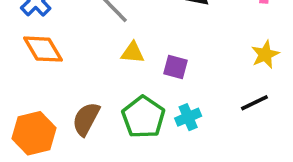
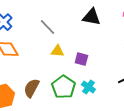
cyan cross: (188, 117) -> (88, 87), turned -32

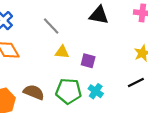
green pentagon: (63, 87) -> (69, 91), turned -30
brown semicircle: (31, 88) -> (34, 92), turned 84

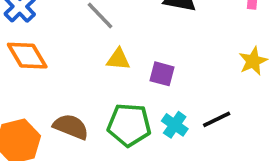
black line: (136, 82) -> (217, 119), moved

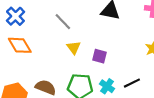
yellow triangle: (118, 59) -> (74, 47), turned 48

